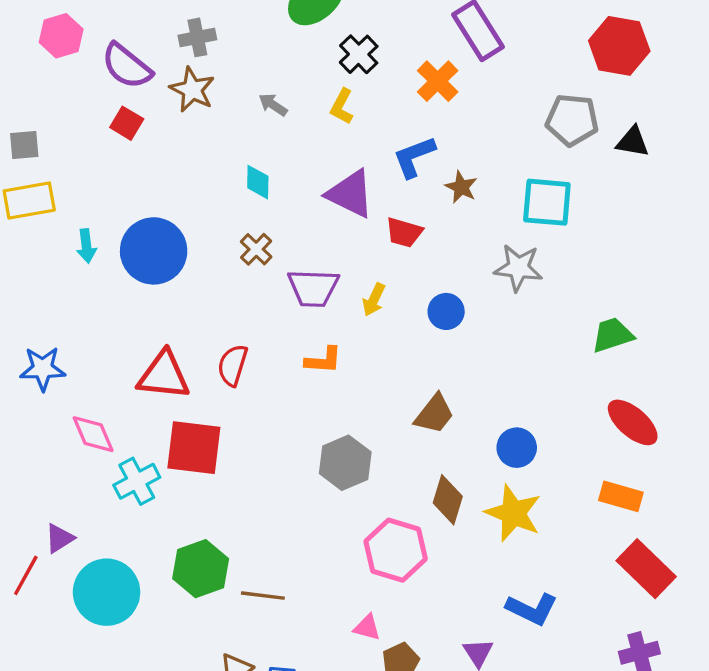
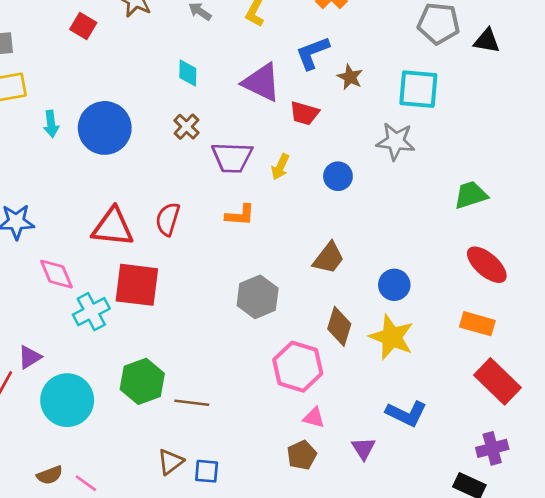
pink triangle: (367, 627) -> (314, 418), moved

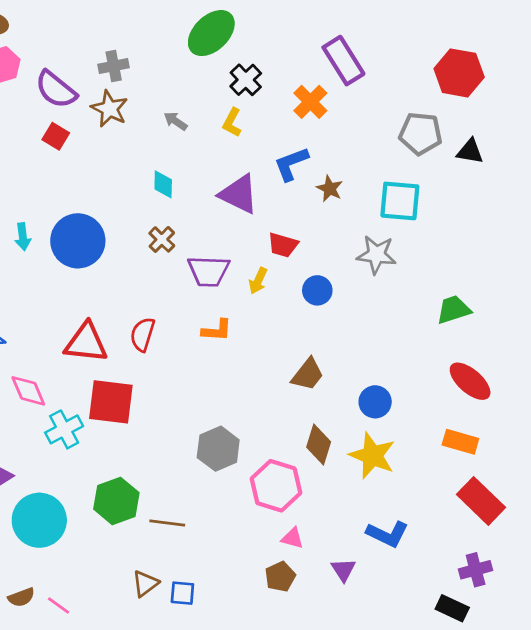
red trapezoid: (304, 113) -> (283, 245), moved
gray hexagon: (258, 297) -> (218, 449), moved

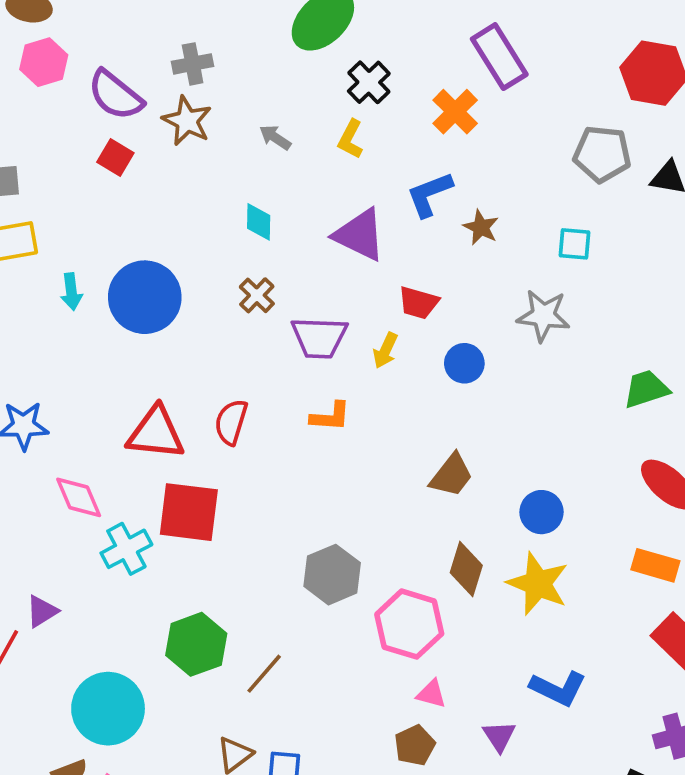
cyan square: (400, 201) -> (575, 244), size x0.6
cyan circle: (39, 520) -> (108, 709), moved
brown line: (167, 523) -> (264, 674), turned -56

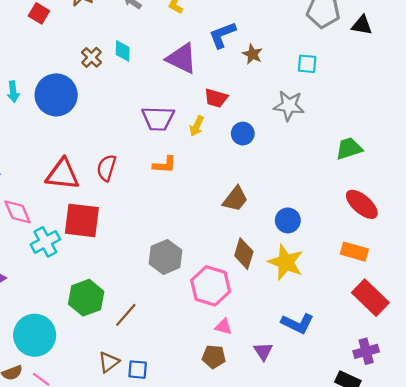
brown cross: (257, 295) -> (92, 57), moved
brown pentagon: (415, 745) -> (214, 357), turned 30

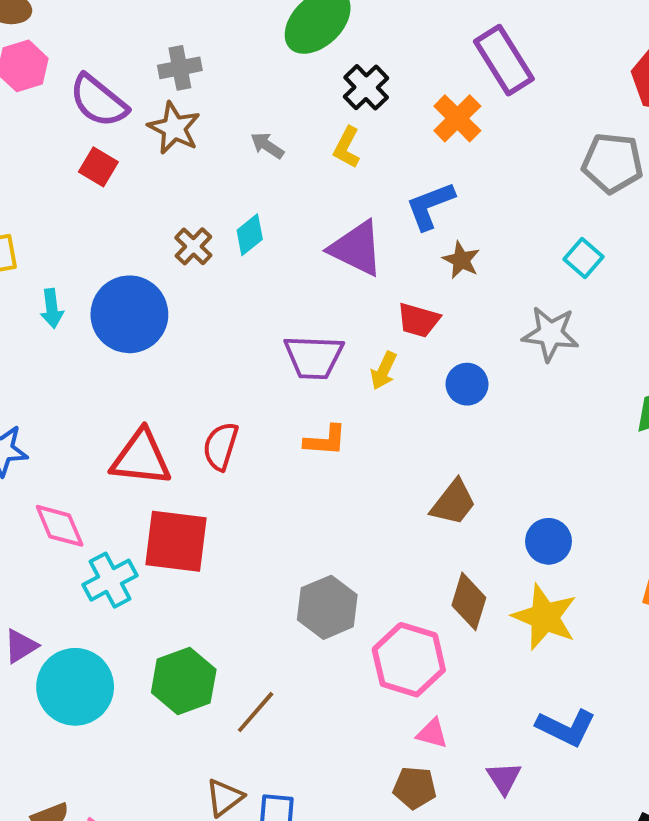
cyan diamond: (123, 51) -> (250, 235), turned 50
brown star: (252, 54) -> (461, 260), moved
cyan square: (307, 64) -> (583, 258), turned 36
cyan circle: (35, 335) -> (75, 687), moved

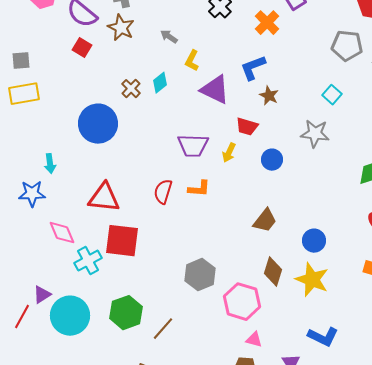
yellow L-shape: (347, 147) -> (192, 61), moved
cyan arrow: (52, 308) -> (50, 164), moved
red semicircle: (221, 446) -> (163, 192), moved

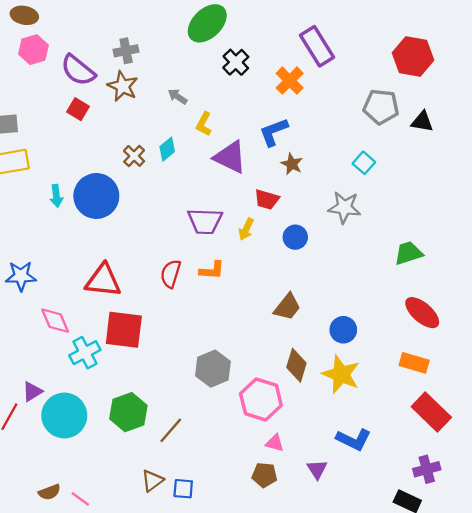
cyan arrow: (50, 164) -> (56, 196), moved

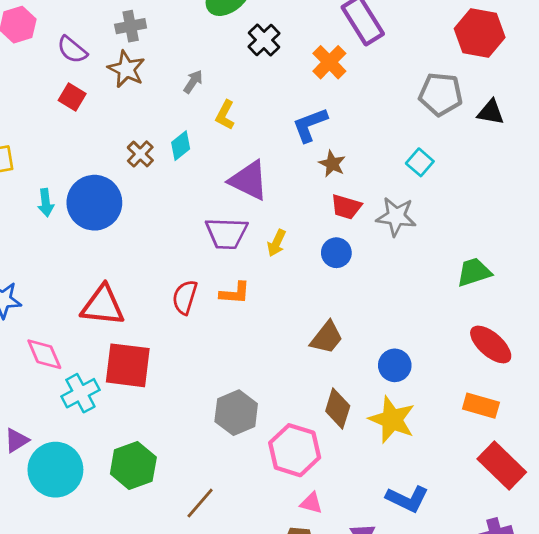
purple semicircle: (78, 70) -> (72, 50), size x0.7
gray arrow: (178, 97) -> (193, 82), turned 90
purple triangle: (230, 157) -> (249, 180), moved
red trapezoid: (267, 199) -> (346, 207), moved
brown line: (171, 430) -> (200, 503), moved

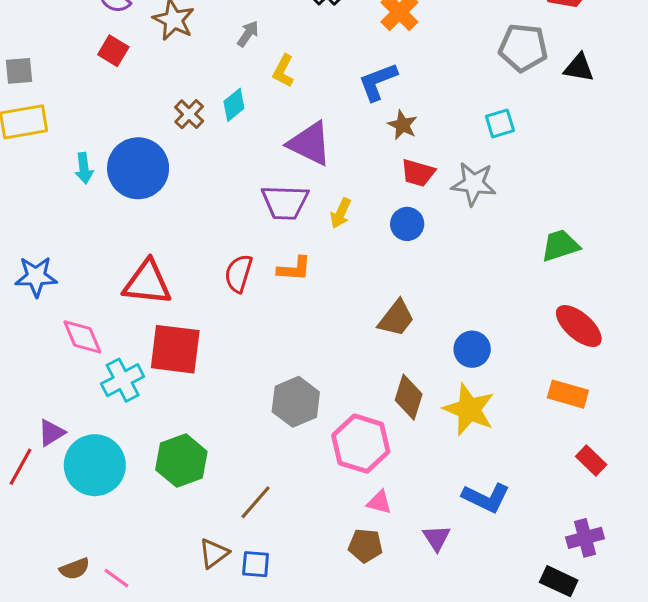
cyan square: (420, 162) -> (500, 123), turned 32
red rectangle: (502, 465) -> (591, 461), size x0.6

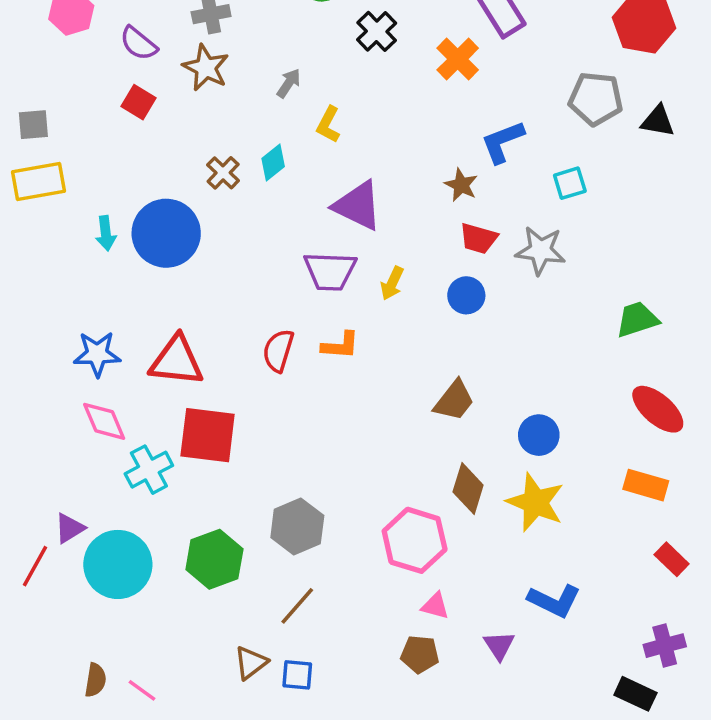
blue L-shape: (378, 82) -> (503, 142), moved
blue star: (36, 277) -> (97, 354), moved
gray hexagon: (296, 402) -> (297, 527), moved
brown semicircle: (75, 569) -> (95, 680), turned -60

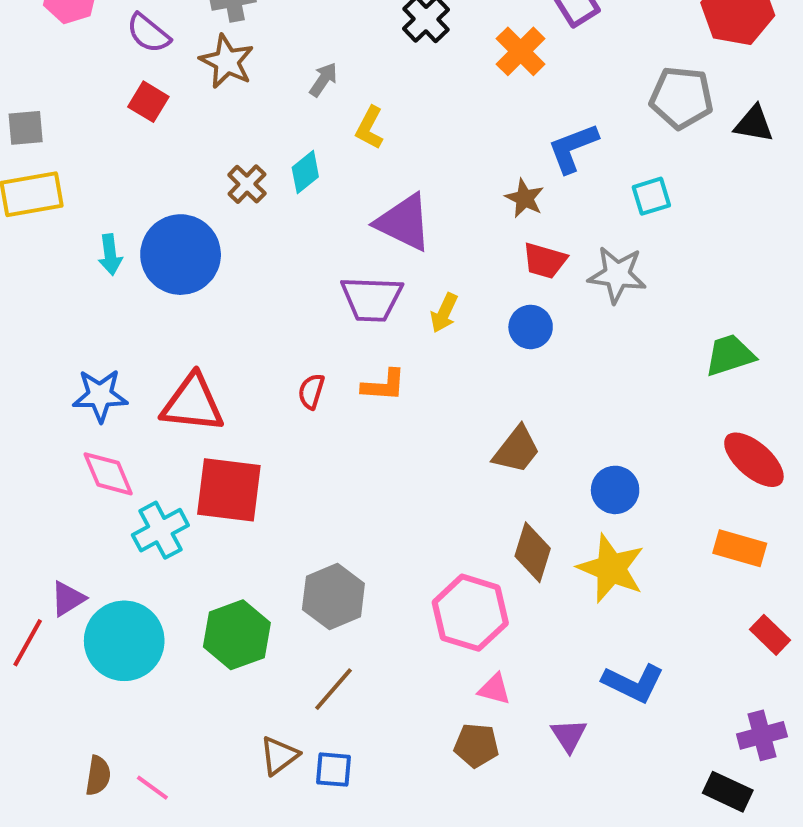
red semicircle: (278, 351) -> (311, 391), size x0.7

